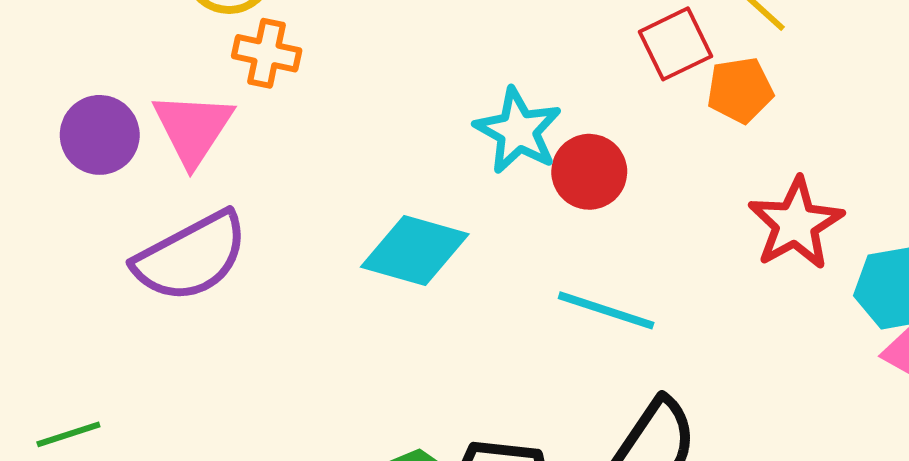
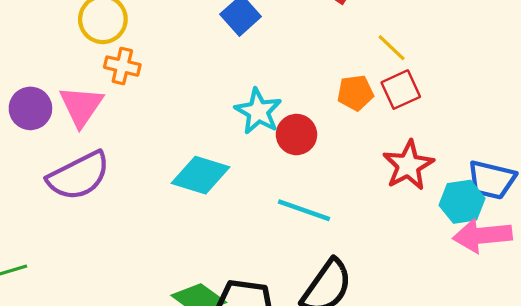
red square: (675, 44) -> (401, 90), moved
orange pentagon: (740, 90) -> (355, 93), moved

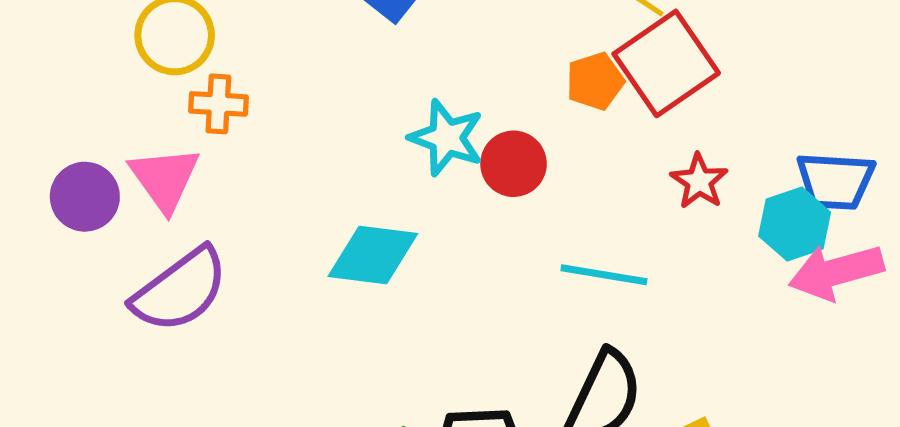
red square: (401, 90) -> (666, 63), size x1.6
red star: (408, 165) -> (699, 181), size x0.7
cyan line: (304, 210) -> (604, 275), moved

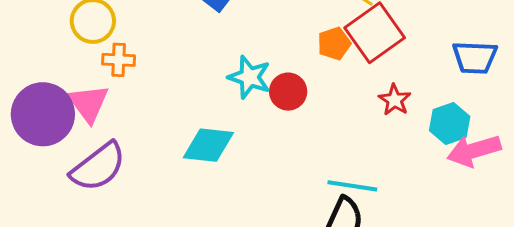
blue trapezoid: (835, 181) -> (475, 57), moved
purple circle: (85, 197) -> (43, 114), size x1.6
cyan line: (604, 275) -> (352, 186), moved

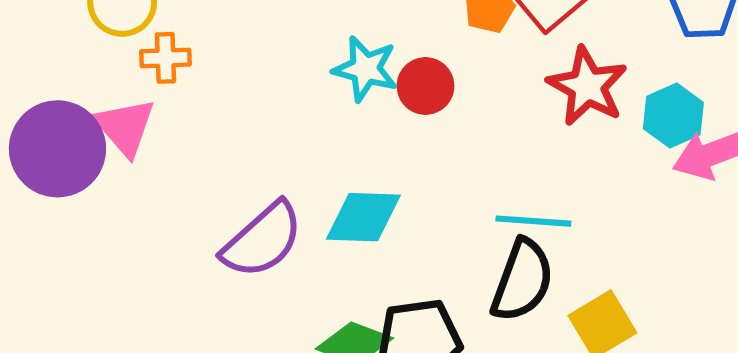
red star: (395, 100) -> (587, 86), size x1.6
cyan diamond: (208, 145) -> (363, 217), moved
purple semicircle: (98, 167) -> (262, 240), moved

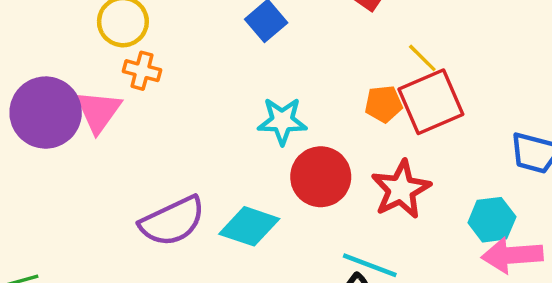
cyan star: (365, 69) -> (282, 121), turned -30
red circle: (425, 86) -> (321, 177), moved, size x1.4
red star: (587, 86) -> (401, 189), moved

